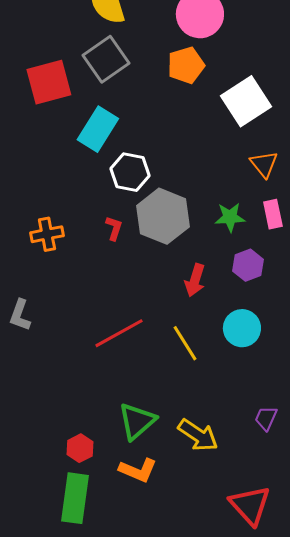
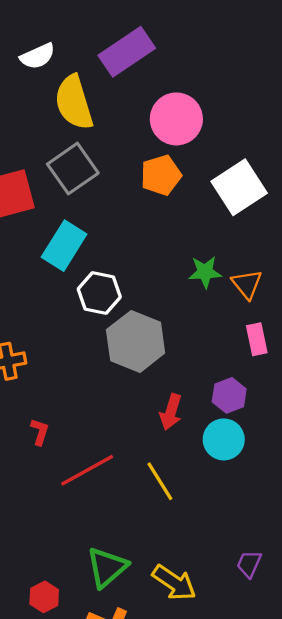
white square: (246, 101) -> (239, 187), moved
green star: (230, 217) -> (205, 272), moved
red L-shape: (114, 228) -> (40, 432), moved
cyan circle: (242, 328) -> (224, 439), moved

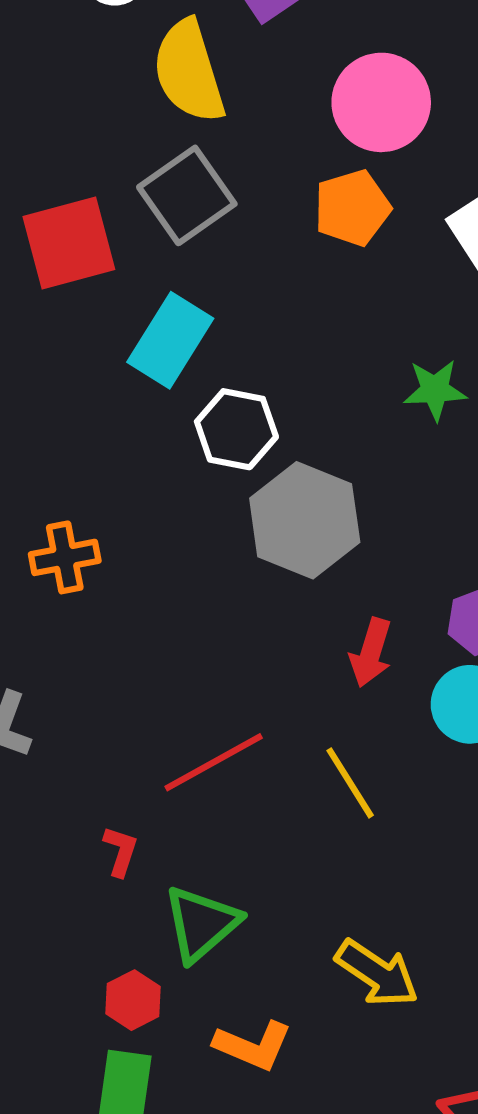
red L-shape: (40, 432) -> (121, 851), moved
green triangle: (107, 567) -> (201, 924), moved

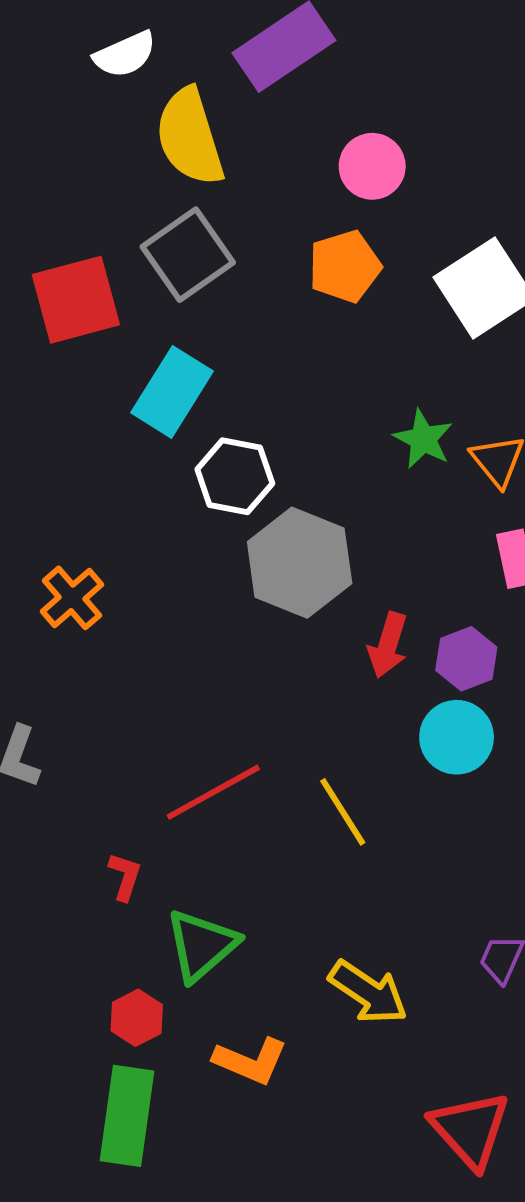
pink circle: (381, 102) -> (372, 166), size x0.7
green star: (435, 390) -> (423, 439), turned 30
orange cross: (65, 557) -> (72, 598), turned -30
red arrow: (371, 653) -> (388, 645), moved

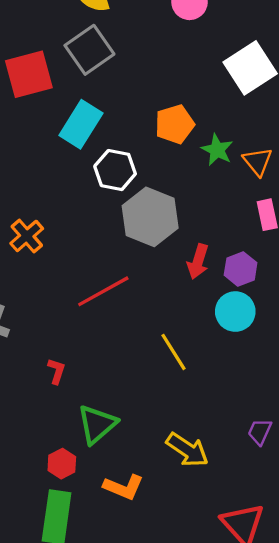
orange pentagon: (345, 266) -> (175, 124), moved
red line: (213, 792) -> (103, 291), moved
red L-shape: (125, 877) -> (57, 371), moved

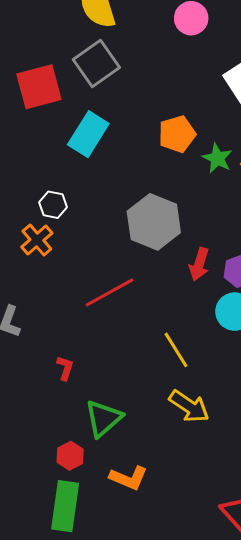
white hexagon: (115, 170) -> (53, 205), moved, size x0.7
yellow arrow: (187, 450) -> (189, 406), moved

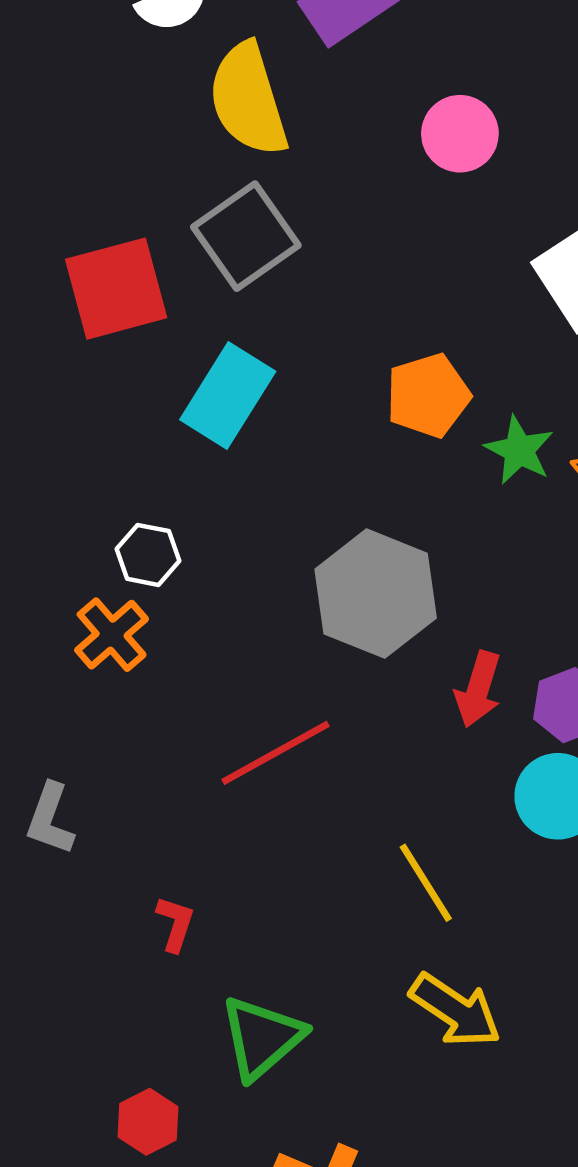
red hexagon: (70, 456) -> (148, 1122), moved

